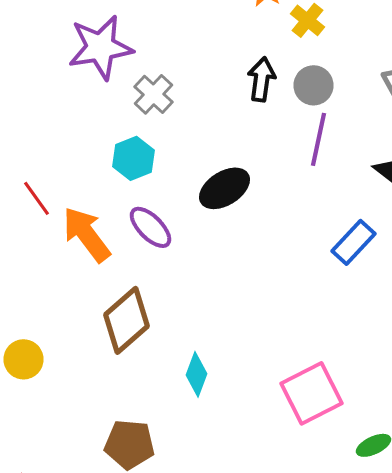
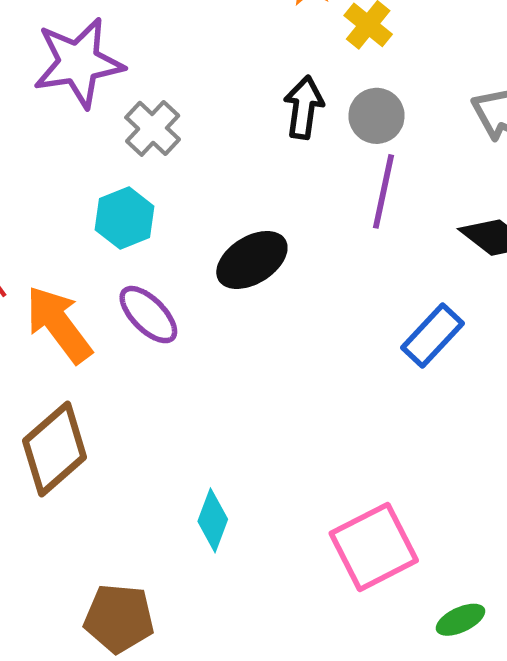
brown diamond: (126, 320) -> (55, 449), moved

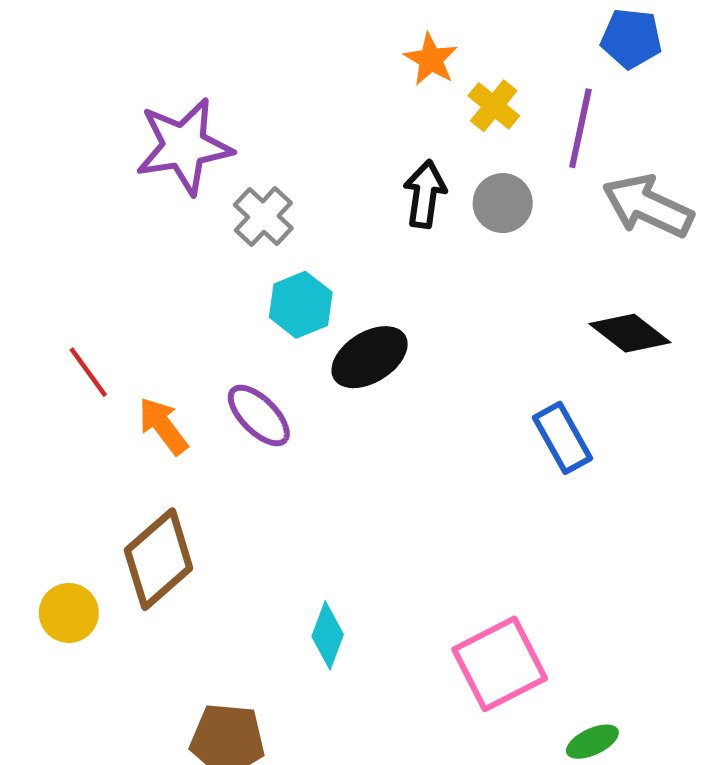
purple line: (384, 191) -> (580, 128), moved
cyan hexagon: (125, 218) -> (301, 305), moved
orange arrow: (59, 324) -> (163, 426), size x0.7
blue rectangle: (432, 336) -> (563, 438), turned -72

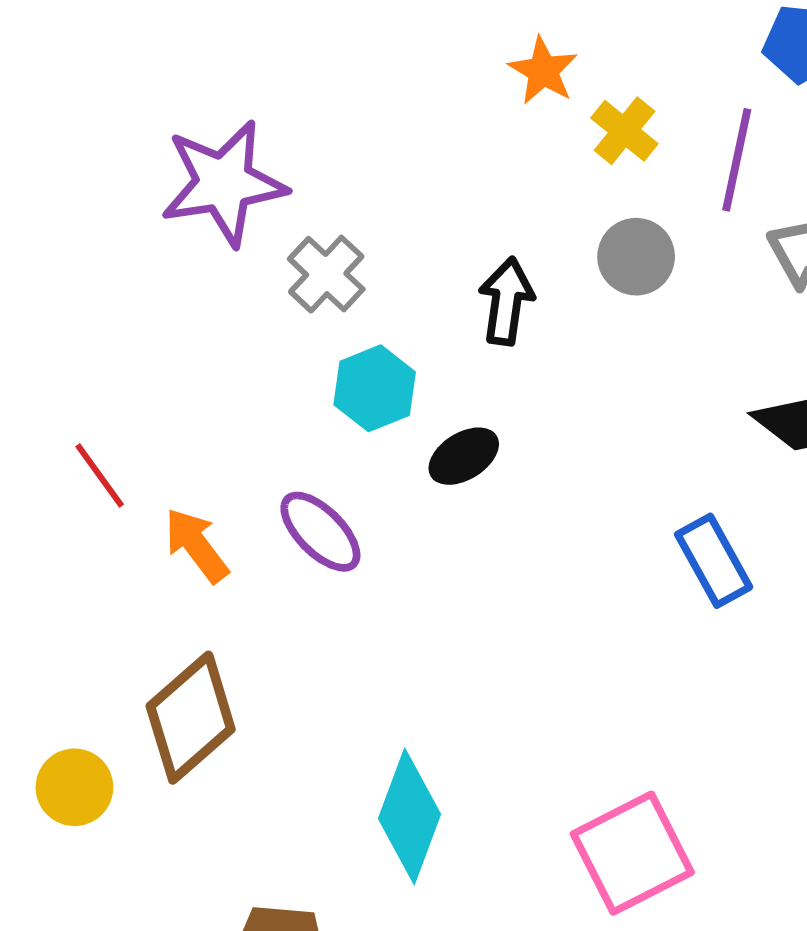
black arrow: (425, 194) -> (506, 301), moved
black ellipse: (370, 357) -> (464, 456), size x0.7
cyan diamond: (328, 635) -> (410, 816), size x1.5

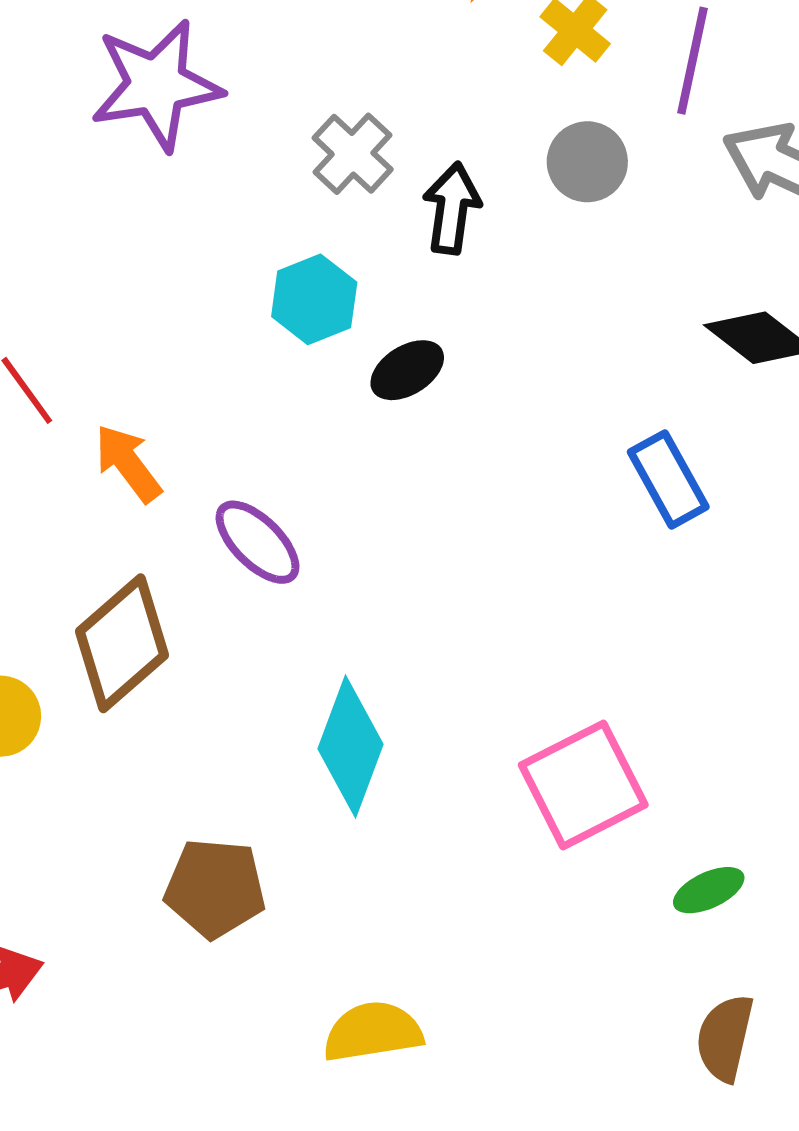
gray cross: (326, 274) -> (353, 154), moved
purple ellipse: (320, 532) -> (258, 542), moved

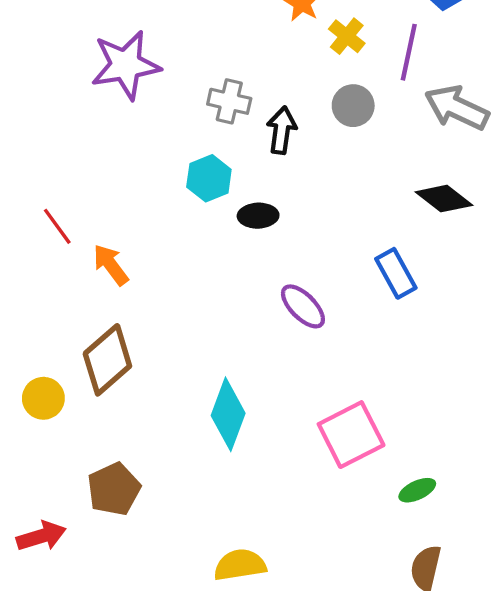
gray cross: (353, 154) -> (229, 101), turned -30
black ellipse: (407, 370) -> (258, 216), turned 30
purple ellipse: (258, 542) -> (303, 306), moved
brown pentagon: (215, 888) -> (114, 489), moved, turned -30

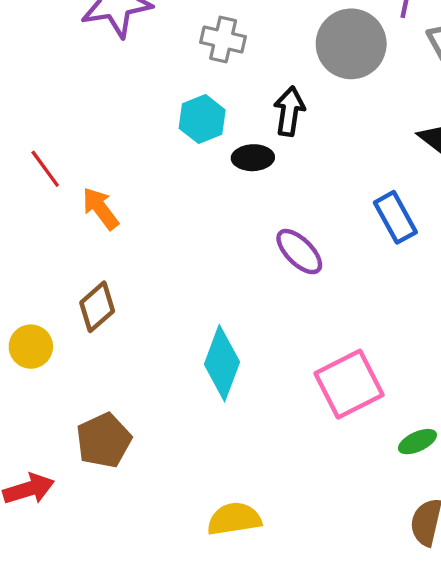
gray circle: (353, 106) -> (351, 44), size x1.6
black arrow: (282, 130) -> (289, 111), moved
brown diamond: (107, 360) -> (97, 307), size x0.7

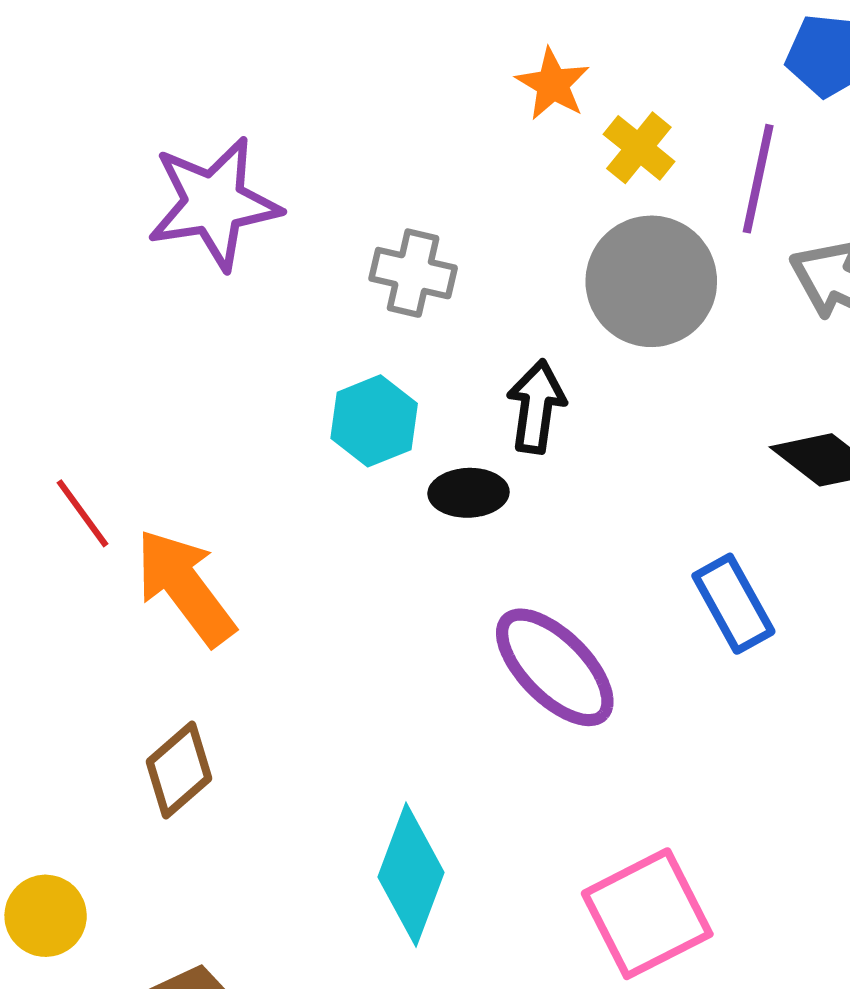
orange arrow: (100, 208) -> (185, 587), size x1.5
purple ellipse: (299, 252) -> (555, 667), size x1.4
yellow circle: (31, 347) -> (46, 916), moved

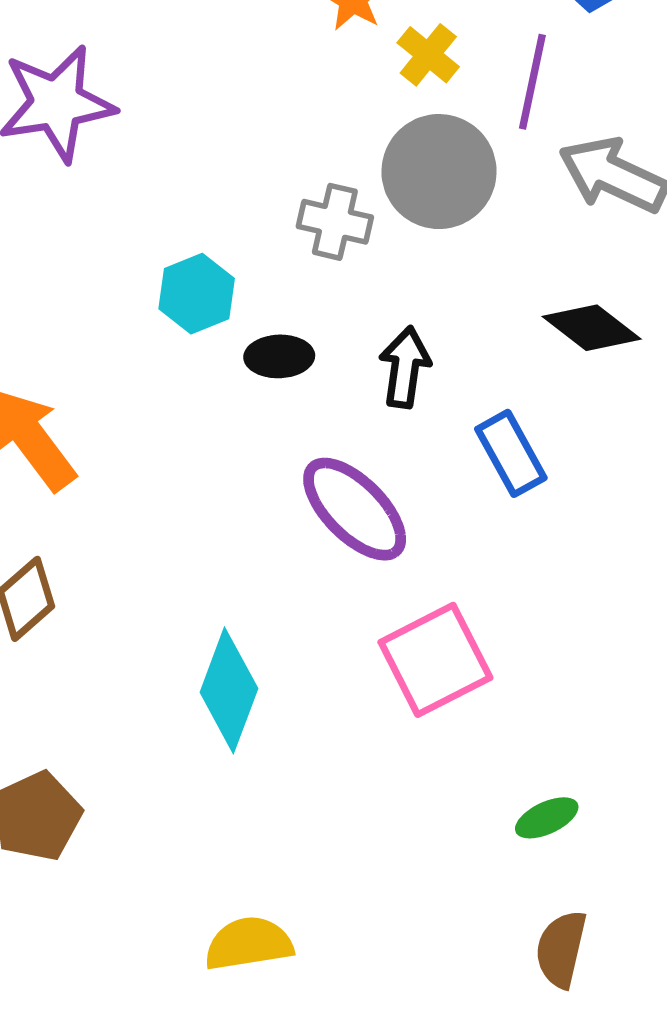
gray cross: (413, 273) -> (335, 222), moved
black arrow: (536, 407) -> (405, 367), moved
pink square: (647, 914) -> (435, 660), moved

